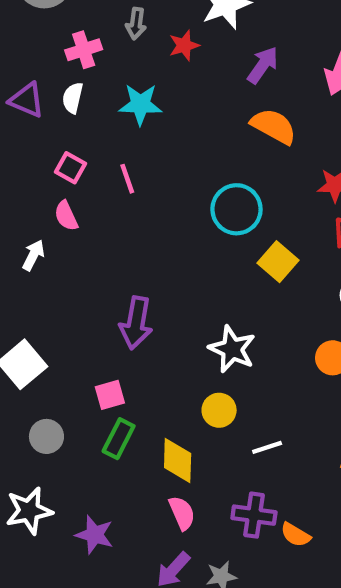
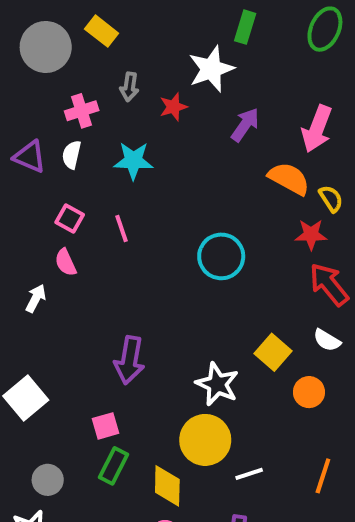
orange semicircle: (274, 126) -> (289, 179), moved
yellow square: (278, 262) -> (273, 352), moved
yellow circle: (219, 410) -> (205, 440), size x1.6
gray circle: (46, 436) -> (48, 480), moved

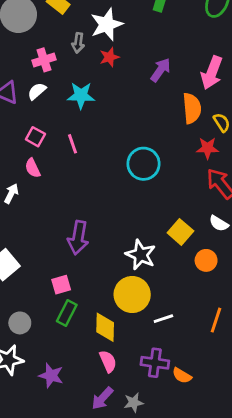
white star: (211, 69) -> (107, 24), moved
white semicircle: (72, 155) -> (37, 91), turned 36
orange semicircle: (289, 179) -> (192, 108), turned 56

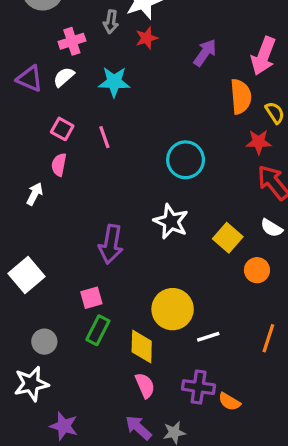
pink semicircle: (33, 168) -> (59, 165), turned 36
white star: (141, 255) -> (171, 221), moved
purple star: (51, 376) -> (64, 426), moved
purple arrow: (102, 398) -> (138, 428), turned 90

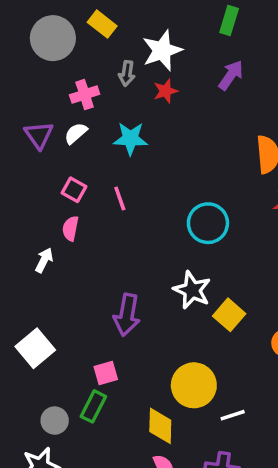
purple arrow: (205, 53) -> (231, 75), moved
purple triangle: (30, 79) -> (39, 135), turned 32
yellow square: (228, 238) -> (229, 315), moved
green rectangle: (98, 330) -> (93, 406), moved

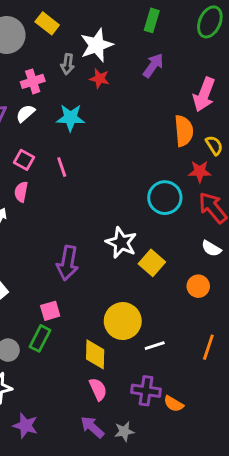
red star: (166, 91) -> (100, 79), turned 30
cyan circle: (208, 223) -> (165, 198), moved

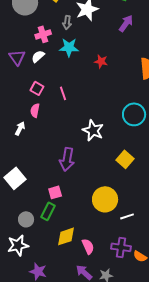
red star: (100, 79) -> (101, 61), moved
cyan star: (70, 118) -> (69, 47), moved
white star: (121, 243) -> (93, 130), moved
yellow diamond: (95, 354) -> (66, 236), moved, turned 70

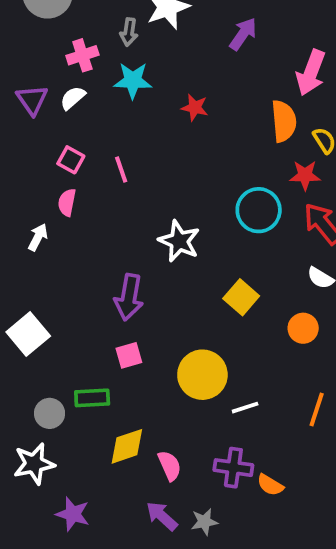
pink square: (55, 192) -> (129, 355), moved
green rectangle: (48, 211) -> (92, 398), turned 60

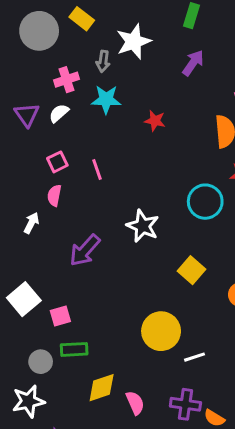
pink square: (71, 160) -> (57, 162), turned 35
purple arrow: (129, 297) -> (85, 250), moved, turned 32
pink square: (129, 355) -> (60, 316), moved

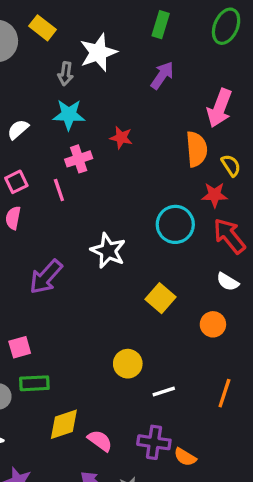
pink cross: (67, 80) -> (79, 159), moved
yellow circle: (161, 331) -> (128, 364), size x0.7
pink semicircle: (135, 403) -> (100, 441), turned -30

